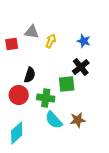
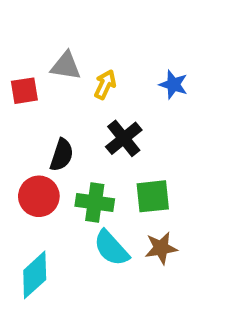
black cross: (81, 67) -> (124, 138), moved
green square: (67, 84) -> (153, 196), moved

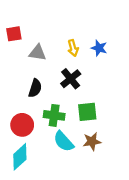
gray triangle: (66, 66) -> (38, 53), moved
yellow arrow: (105, 85) -> (73, 48), moved, turned 140
red square: (24, 91) -> (14, 34), moved
red circle: (39, 196) -> (22, 125), moved

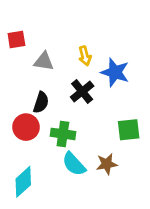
blue star: (99, 48) -> (115, 72), moved, size x1.5
green square: (87, 112) -> (129, 130), moved
red circle: (22, 125) -> (26, 127), moved

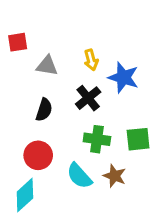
red circle: (26, 127) -> (38, 155), moved
green cross: (63, 134) -> (97, 139), moved
brown star: (107, 164) -> (115, 176), turned 30

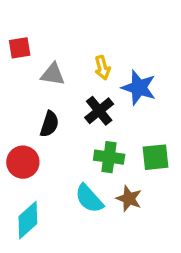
red circle: (38, 155) -> (23, 162), moved

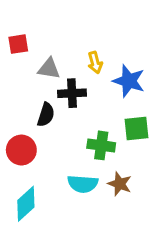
black cross: (99, 111) -> (72, 93), moved, turned 36
green square: (155, 157) -> (137, 129), moved
cyan semicircle: (89, 199) -> (83, 184), turned -44

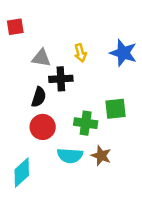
red square: (18, 44) -> (15, 27), moved
blue star: (129, 81) -> (123, 53), moved
red circle: (21, 150) -> (43, 127), moved

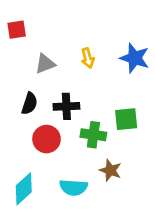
gray triangle: (41, 58) -> (45, 64), turned -30
black cross: (61, 79) -> (66, 106), moved
black semicircle: (39, 97) -> (29, 104), moved
cyan semicircle: (70, 156) -> (74, 187), moved

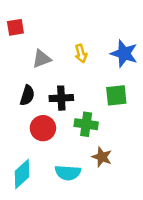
green square: (126, 119) -> (116, 95), moved

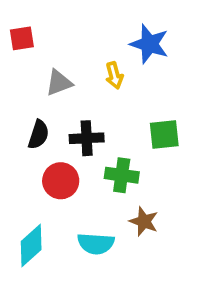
blue star: (124, 54) -> (149, 44), moved

